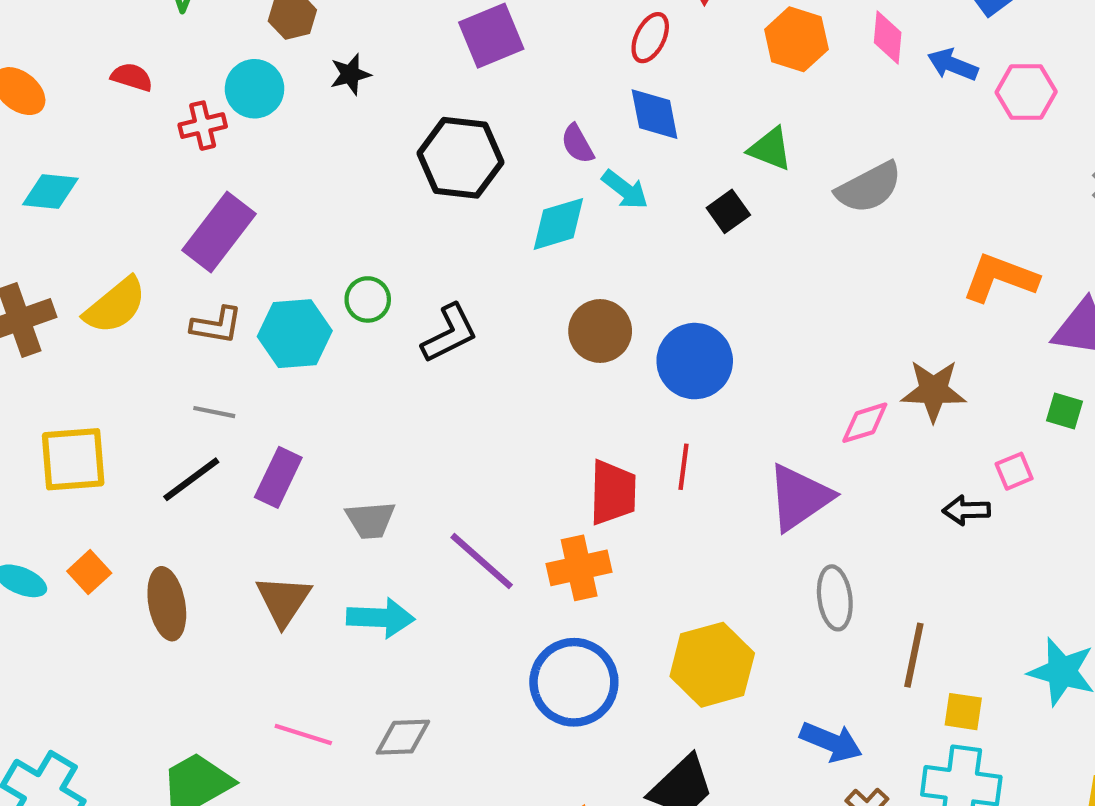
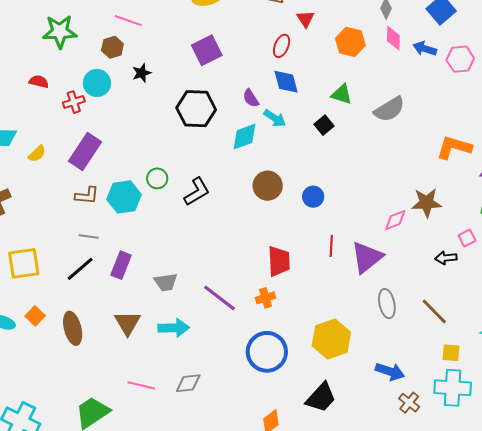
yellow semicircle: (115, 306) -> (37, 154), moved, size x0.6
blue circle: (695, 361) -> (313, 197), size x0.6
red line: (683, 467) -> (331, 246), moved
orange cross: (579, 568) -> (266, 298), size x0.7
brown line: (914, 655) -> (434, 311), moved, turned -52

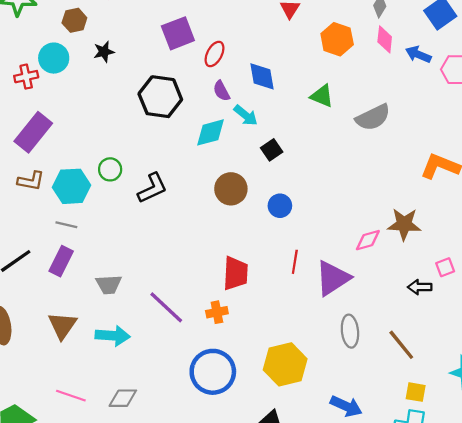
red ellipse: (282, 46) -> (214, 54), moved
black square: (324, 125) -> (272, 150), moved
gray line: (89, 236) -> (66, 225), moved

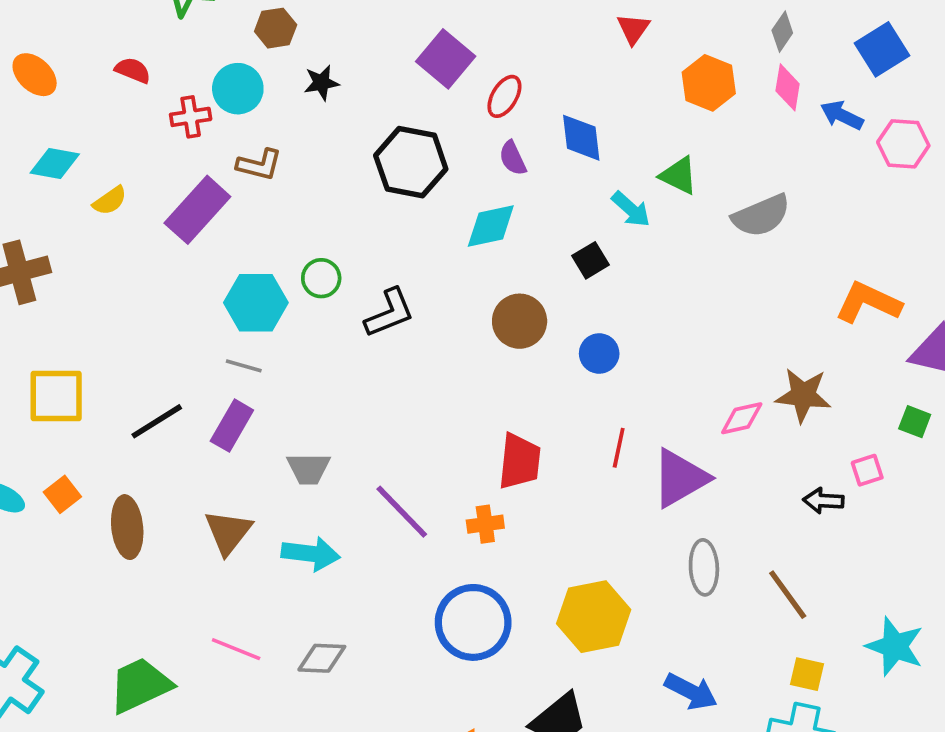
purple square: (178, 33) -> (446, 59), turned -32
cyan arrow: (246, 115) -> (631, 209), moved
brown L-shape: (31, 181) -> (259, 165), moved

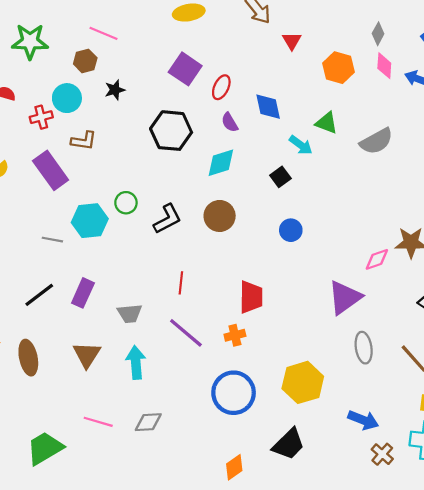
purple rectangle: (197, 210) -> (51, 170), turned -72
brown circle: (520, 321) -> (220, 216), moved
gray line: (244, 366) -> (52, 240), moved
red line: (619, 448) -> (181, 283), moved
cyan arrow: (311, 554) -> (136, 362), turned -96

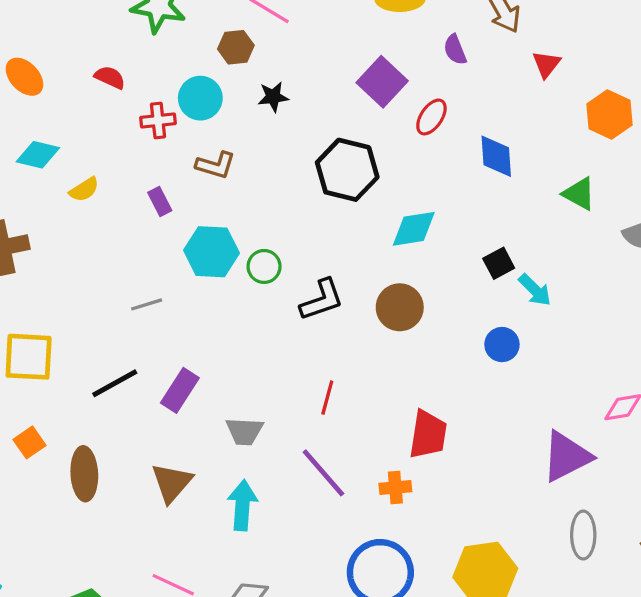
purple semicircle: (230, 122) -> (455, 50), moved
cyan arrow: (301, 145) -> (535, 290), moved
purple rectangle: (51, 170) -> (160, 202), size x0.5
cyan hexagon: (90, 221) -> (212, 252), moved
gray line: (52, 240) -> (147, 304), turned -36

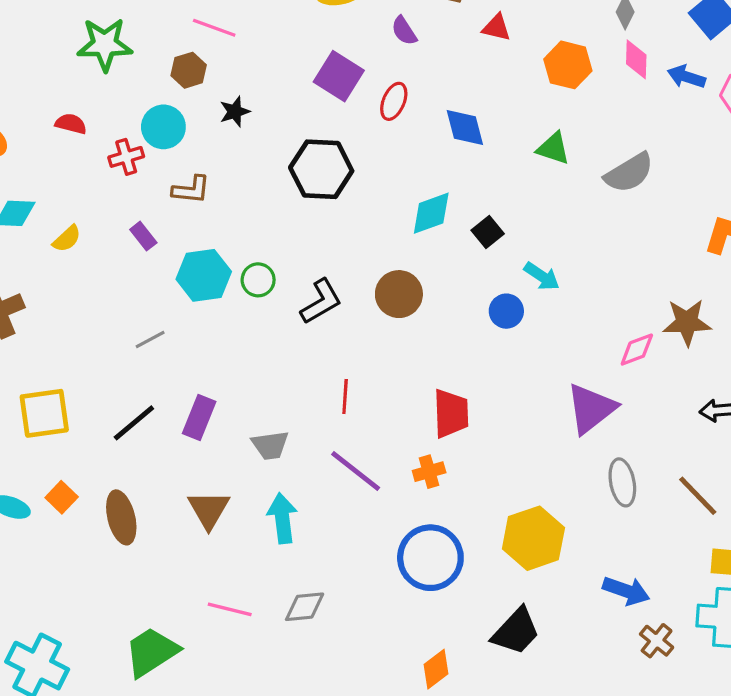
red triangle: (546, 64) -> (496, 28), turned -44
cyan diamond: (414, 229) -> (431, 213), moved
cyan arrow: (535, 290) -> (542, 276), moved

